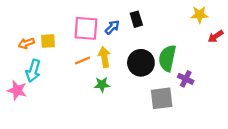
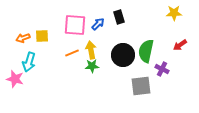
red arrow: (216, 36) -> (180, 45), moved
green star: (102, 85) -> (92, 66), moved

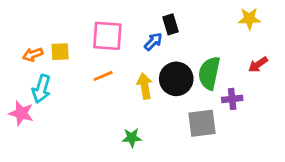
blue arrow: (98, 24) -> (153, 42), moved
yellow arrow: (91, 50) -> (145, 86), moved
green star: (92, 66) -> (132, 138), moved
purple cross: (162, 69) -> (232, 99), turned -32

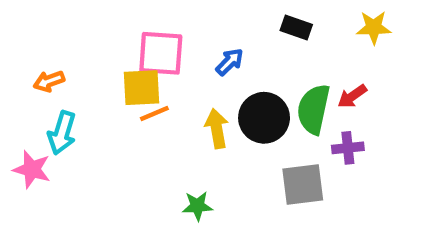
black rectangle: (170, 24) -> (296, 27), moved, turned -54
yellow square: (60, 52) -> (141, 88), moved, size x1.4
red arrow: (258, 65) -> (352, 96), moved

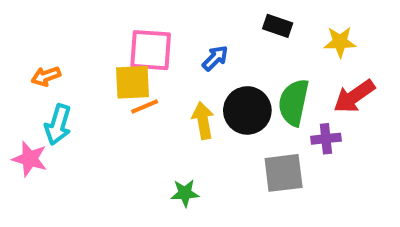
yellow star: (374, 27) -> (340, 42), moved
red arrow: (352, 96) -> (354, 96), moved, size x1.5

